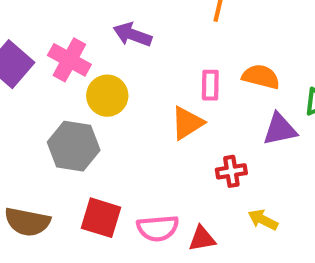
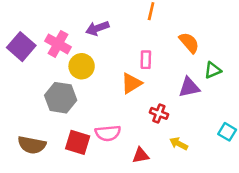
purple arrow: (133, 35) -> (97, 28), turned -40
orange semicircle: (261, 77) -> (189, 43), moved, turned 35
red cross: (231, 171) -> (159, 113), turned 30
pink semicircle: (158, 228) -> (108, 133), moved

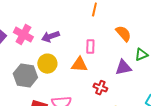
purple arrow: (97, 28) -> (50, 37), moved
yellow circle: (82, 66) -> (47, 64), moved
orange triangle: (131, 83) -> (79, 65), turned 36

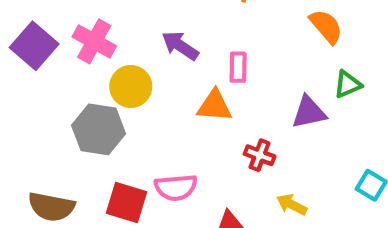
orange semicircle: (123, 34) -> (326, 26), moved
purple arrow: (50, 37) -> (180, 46), moved, turned 54
yellow circle: (47, 64) -> (131, 87), moved

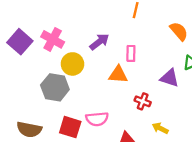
purple arrow: (180, 46) -> (99, 42), turned 108
purple triangle: (309, 112) -> (170, 78), turned 30

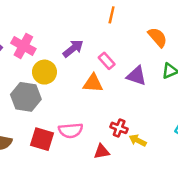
pink rectangle: (131, 53) -> (107, 61), turned -42
purple triangle: (170, 78) -> (136, 76), moved
red cross: (143, 101) -> (119, 128), moved

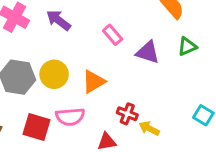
purple arrow: (73, 48) -> (58, 20), moved, turned -105
yellow circle: (44, 72) -> (54, 74), moved
orange triangle: (93, 83) -> (94, 82), moved, turned -35

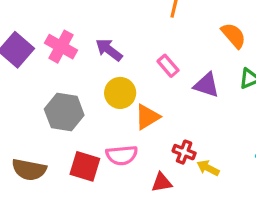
yellow circle: (54, 74) -> (120, 93), moved

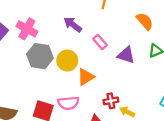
purple arrow: (109, 50) -> (73, 25), moved
gray hexagon: (64, 112) -> (40, 56), moved
red cross: (184, 152) -> (111, 101), turned -32

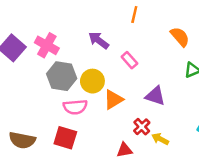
purple triangle: (126, 55) -> (155, 96), moved
red cross: (111, 101) -> (142, 127), turned -32
pink semicircle: (68, 103) -> (75, 107), moved

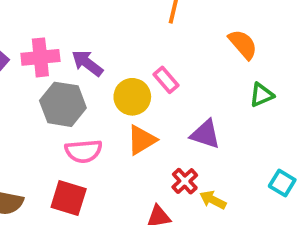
purple arrow: (99, 40) -> (87, 63), moved
pink cross: (47, 45) -> (40, 57), turned -35
yellow circle: (92, 81) -> (132, 97), moved

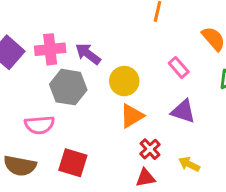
pink rectangle: (166, 80) -> (179, 67), moved
pink semicircle: (84, 151) -> (40, 125), moved
red cross: (185, 181) -> (150, 149), moved

